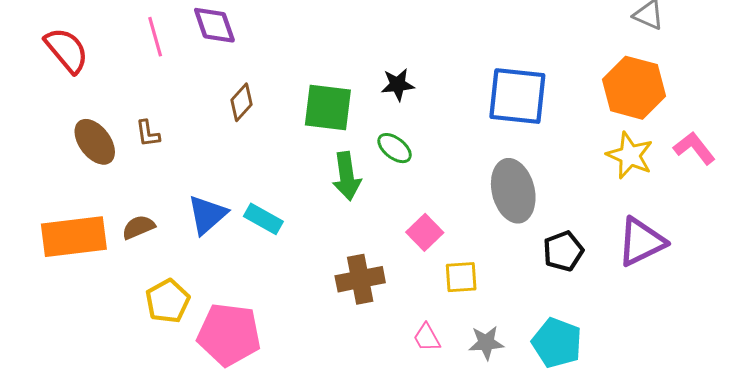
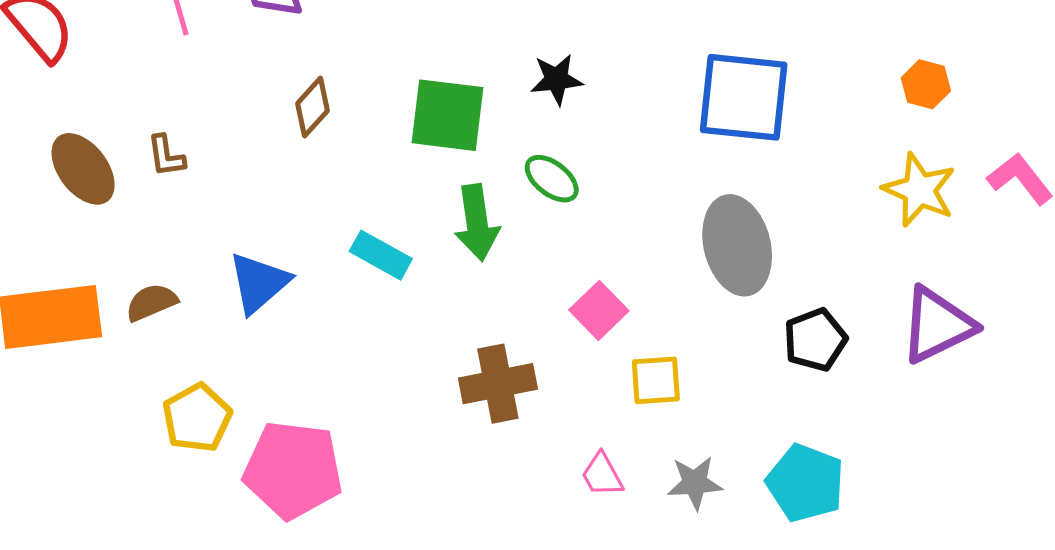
orange hexagon: (634, 88) -> (926, 84), size x0.5
cyan rectangle: (263, 219) -> (381, 255), moved

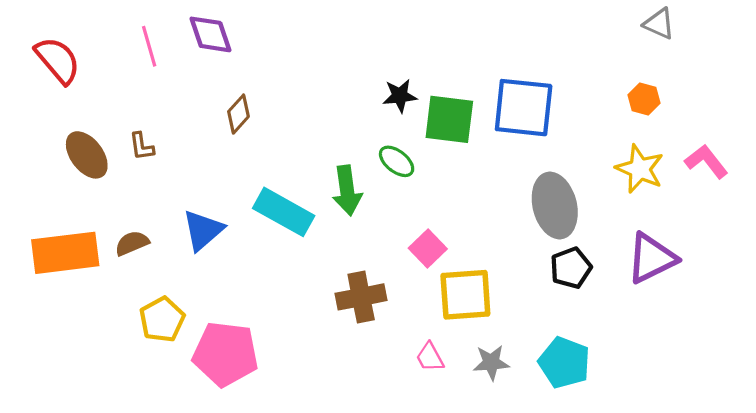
green square: (448, 115) -> (449, 119), moved
gray ellipse: (737, 245) -> (555, 205), moved
cyan rectangle: (381, 255) -> (284, 212), size x1.5
yellow square: (656, 380) -> (465, 295), size x1.6

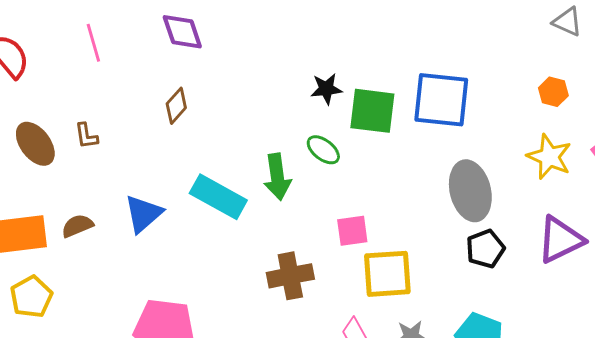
purple diamond: (210, 34) -> (182, 32), moved
pink square: (428, 249) -> (352, 231), turned 36
yellow pentagon: (162, 320) -> (31, 297), moved

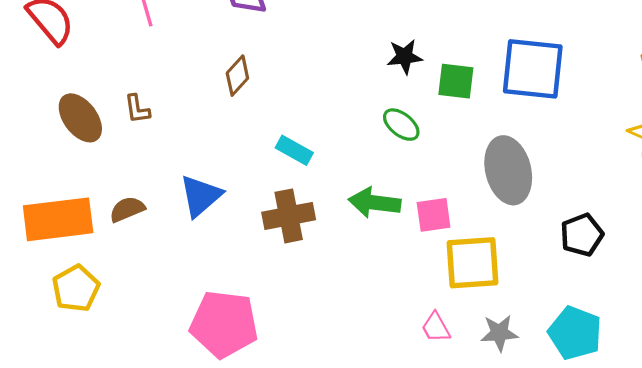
green square: (372, 111) -> (456, 81), size x0.7
green arrow: (277, 177) -> (375, 203), moved, turned 105
gray ellipse: (470, 191) -> (508, 170), moved
cyan rectangle: (218, 197) -> (294, 150), moved, size x0.6
brown cross: (290, 276) -> (289, 216), moved

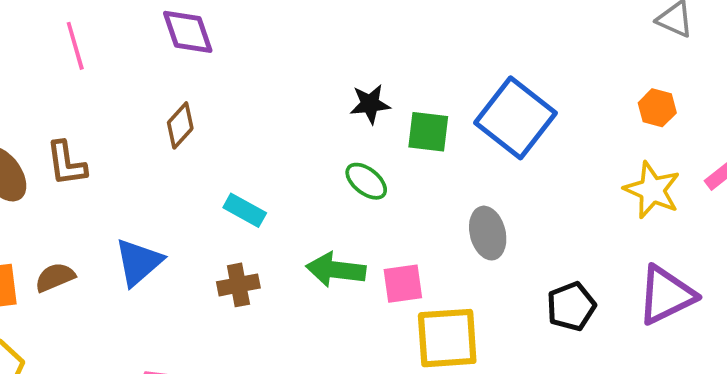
blue square: (533, 69) -> (516, 118), turned 32
brown L-shape: (137, 109) -> (66, 163), size x1.4
gray ellipse: (508, 170) -> (488, 233), size x0.7
brown cross: (289, 216) -> (238, 285), size x0.7

